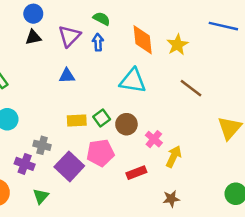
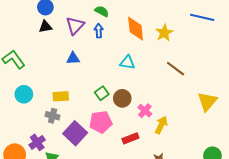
cyan triangle: (133, 81) -> (127, 62), size x0.7
yellow rectangle: (77, 120) -> (61, 96), moved
purple cross: (25, 164) -> (37, 142), moved, turned 35

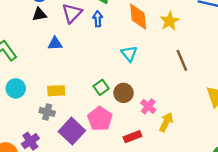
blue triangle: (73, 58) -> (55, 44), moved
cyan triangle: (127, 62) -> (129, 54), turned 42
brown line: (176, 69) -> (182, 60), turned 30
pink pentagon: (101, 122) -> (100, 119), turned -30

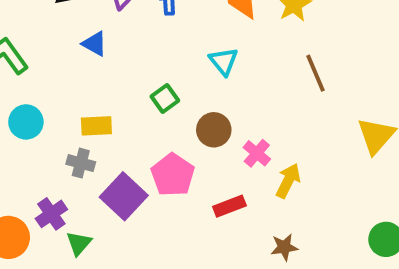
blue triangle: (55, 44) -> (94, 44), turned 32
green square: (101, 87) -> (165, 98), moved

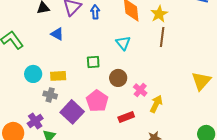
brown line: (316, 73) -> (162, 37), moved, turned 30
green square: (165, 98) -> (93, 62), turned 32
cyan circle: (26, 122) -> (33, 74), moved

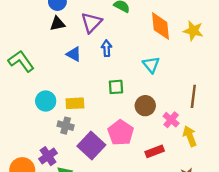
blue arrow: (95, 12) -> (107, 48), moved
yellow star: (159, 14) -> (193, 31), turned -30
brown line: (162, 37) -> (193, 96), moved
yellow arrow: (156, 104) -> (190, 136), turned -48

